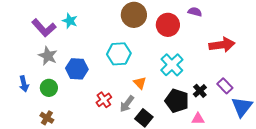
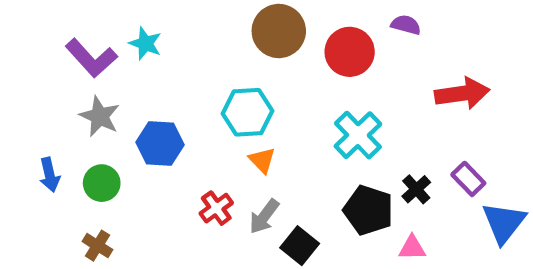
orange triangle: (140, 83) -> (262, 160), moved

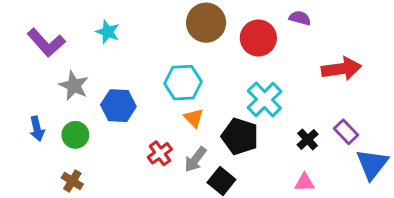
purple L-shape: (91, 58) -> (46, 43), moved
black pentagon: (368, 210) -> (240, 136), moved

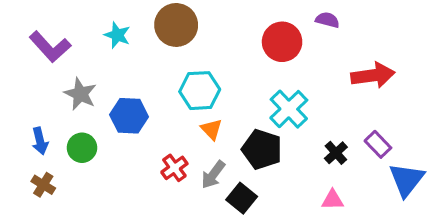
brown circle: (206, 23) -> (176, 25), moved
brown cross: (72, 181) -> (43, 185), moved

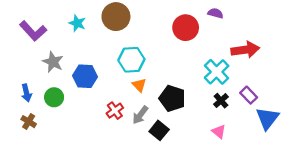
cyan cross: (289, 109) -> (217, 72), moved
pink triangle: (333, 200) -> (219, 132), turned 40

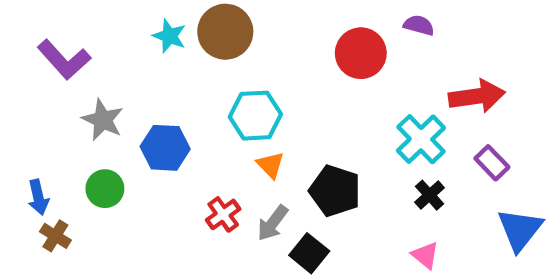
cyan star: (77, 23) -> (169, 36), moved
blue arrow: (26, 93) -> (38, 197), moved
purple rectangle: (249, 95) -> (492, 163), moved

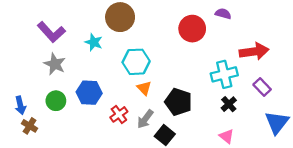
cyan star: (169, 36) -> (94, 42), moved
purple L-shape: (64, 60) -> (51, 32), moved
cyan cross: (421, 139) -> (224, 74), turned 30
blue hexagon: (165, 148) -> (89, 93), moved

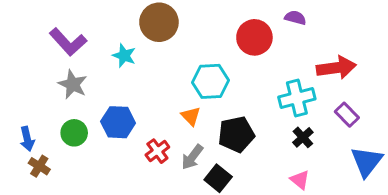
cyan hexagon: (136, 62) -> (211, 81), moved
black pentagon: (178, 102) -> (236, 134), turned -30

